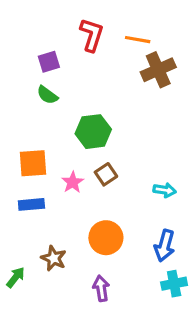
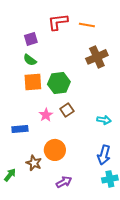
red L-shape: (92, 35) -> (58, 22), turned -115
brown cross: (158, 70) -> (97, 57), moved
orange square: (33, 163) -> (33, 82), moved
orange circle: (106, 238) -> (55, 150), moved
purple arrow: (101, 288) -> (64, 182), turned 70

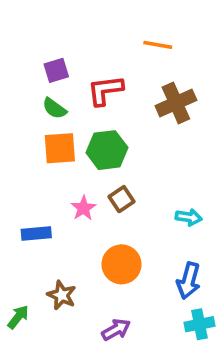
red L-shape: (58, 22) -> (105, 90), moved
orange circle: (55, 150) -> (121, 264), moved

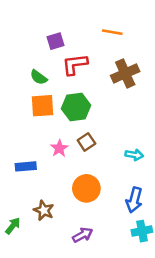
purple square: (56, 70) -> (55, 41), moved

